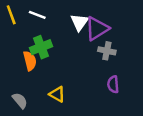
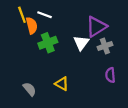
white triangle: (80, 22) -> (81, 43), moved
gray cross: (107, 51) -> (105, 46), turned -32
orange semicircle: (30, 61) -> (32, 26), moved

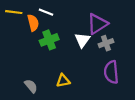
yellow line: (22, 15) -> (14, 12), moved, turned -63
purple semicircle: (110, 75) -> (111, 72), size x1.5
yellow triangle: (62, 84) -> (63, 81), turned -40

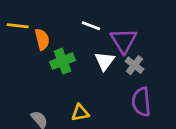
white line: (46, 12) -> (91, 26), moved
purple triangle: (97, 24) -> (124, 41), turned -30
gray cross: (106, 43) -> (134, 65), turned -32

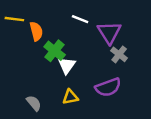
green cross: (62, 61) -> (55, 51), turned -30
white triangle: (105, 61) -> (67, 65), moved
purple semicircle: (141, 102) -> (108, 87), moved, turned -105

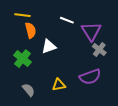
yellow line: (14, 19) -> (22, 15), moved
green cross: (55, 51) -> (22, 59), moved
white triangle: (67, 65) -> (49, 46), moved, turned 35

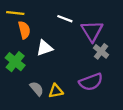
gray semicircle: (29, 90) -> (37, 89), moved

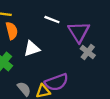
purple semicircle: (91, 82) -> (56, 82), moved

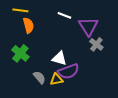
white triangle: (32, 49) -> (59, 58), moved, turned 35

